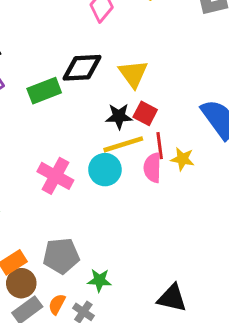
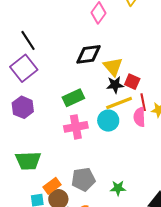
yellow triangle: (133, 74) -> (113, 67), moved
green rectangle: (44, 91) -> (73, 98), moved
pink cross: (55, 176) -> (76, 127), turned -35
green star: (99, 280) -> (118, 188), moved

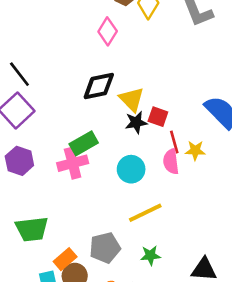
yellow line: (119, 103) -> (145, 213), moved
pink cross: (76, 127) -> (73, 163), moved

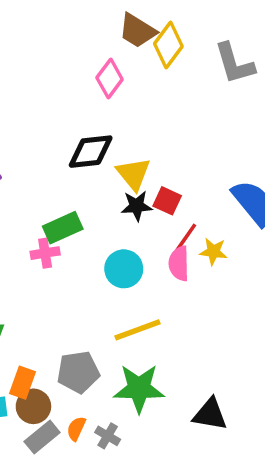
red line: (174, 142) -> (186, 237), turned 45
pink cross: (73, 163) -> (45, 253), size x0.7
green star: (150, 255) -> (139, 388), size x1.8
orange rectangle: (65, 259) -> (23, 383), turned -35

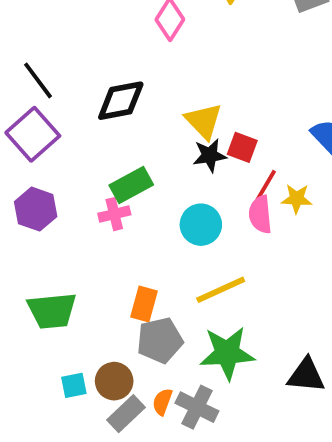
black diamond: (91, 152) -> (121, 101), moved
orange rectangle: (23, 383) -> (144, 304), moved
gray cross: (108, 436) -> (197, 407), size x1.5

